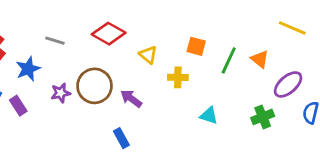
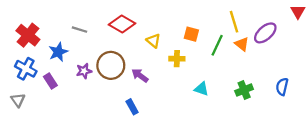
yellow line: (292, 28) -> (234, 22), moved, turned 50
purple ellipse: (288, 84) -> (265, 33), moved

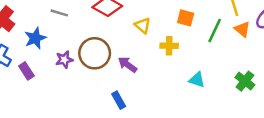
green cross: (244, 90) -> (245, 81), turned -30

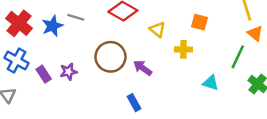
green line: (215, 31) -> (238, 57), moved
blue star: (35, 38) -> (52, 26), moved
purple star: (64, 60) -> (68, 72), moved

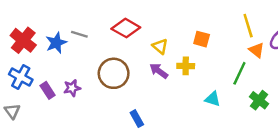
purple arrow: (143, 68) -> (159, 71), moved

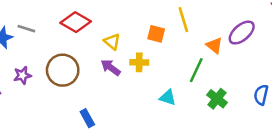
yellow line: (248, 26) -> (183, 20), moved
purple star: (72, 88) -> (22, 75), moved

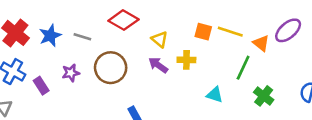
yellow line: (183, 20) -> (230, 32), moved, turned -55
gray line: (26, 29) -> (82, 37), moved

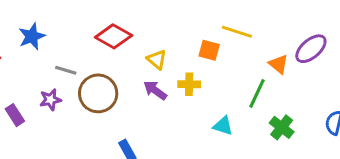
yellow line: (230, 32) -> (237, 32), moved
blue star: (50, 36) -> (32, 36), moved
gray line: (82, 37) -> (66, 70), moved

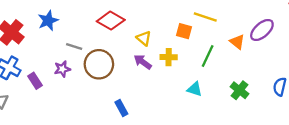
green line: (257, 93) -> (208, 56), moved

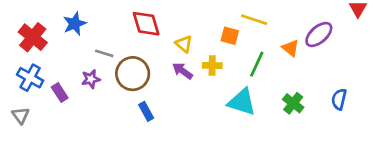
red diamond: (111, 21) -> (146, 24), turned 44
cyan triangle: (195, 89) -> (242, 102), size x1.6
blue rectangle: (121, 108) -> (146, 111), moved

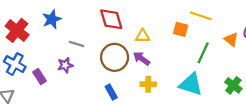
yellow triangle: (184, 44) -> (143, 36), turned -40
yellow cross: (212, 66) -> (148, 84), moved
brown circle: (133, 74) -> (115, 57), moved

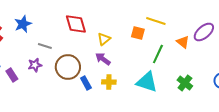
yellow triangle: (143, 36) -> (104, 39), turned -40
brown circle: (115, 57) -> (68, 67), moved
blue rectangle: (111, 92) -> (86, 83), moved

